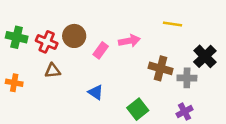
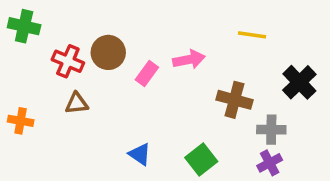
green cross: (17, 37) -> (24, 26), moved
gray cross: (187, 78) -> (271, 130), moved
blue triangle: (96, 92) -> (140, 154), moved

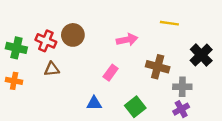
green cross: (24, 26) -> (16, 48), moved
pink rectangle: (147, 74) -> (111, 73), moved
blue triangle: (140, 154) -> (94, 103), turned -35

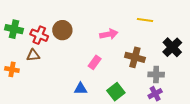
green cross: (16, 48) -> (14, 29), moved
brown triangle: (52, 69) -> (33, 55), moved

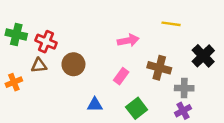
brown circle: (62, 30) -> (73, 64), moved
pink rectangle: (95, 62) -> (121, 76), moved
orange cross: (12, 69) -> (14, 82), turned -32

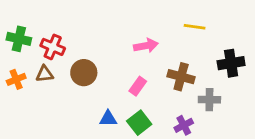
black cross: (203, 56) -> (231, 63), turned 35
orange cross: (14, 82) -> (16, 79), moved
green square: (137, 108) -> (139, 123), moved
purple cross: (183, 111) -> (184, 125), moved

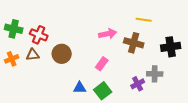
brown cross: (181, 77) -> (134, 43), moved
purple cross: (184, 125) -> (138, 84), moved

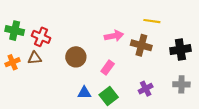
brown circle: (62, 54) -> (76, 57), moved
gray cross: (155, 74) -> (181, 84), moved

